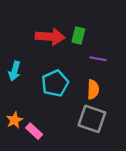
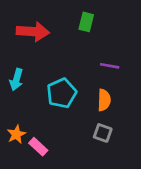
green rectangle: (78, 35) -> (86, 22), moved
red arrow: (50, 37) -> (33, 32), moved
gray square: (92, 119) -> (103, 133), size x0.6

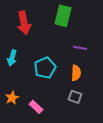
green rectangle: (86, 22) -> (63, 16), size x1.5
red arrow: (33, 32) -> (24, 23), turned 75
pink rectangle: (38, 147) -> (36, 107), moved

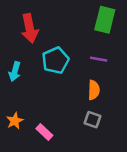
green rectangle: (63, 16) -> (105, 20), moved
cyan pentagon: (45, 68) -> (55, 60), moved

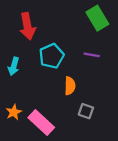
green rectangle: (105, 20) -> (97, 18), turned -45
orange semicircle: (94, 90) -> (70, 86), moved
pink rectangle: (44, 132) -> (41, 123), size x1.6

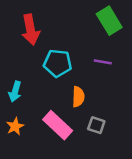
cyan pentagon: (52, 56) -> (58, 63), turned 30
cyan arrow: (14, 66) -> (15, 92), moved
pink rectangle: (41, 123) -> (58, 125), moved

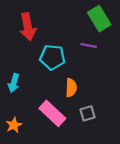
purple line: (103, 62) -> (89, 45), moved
gray square: (96, 125) -> (88, 113), turned -35
orange star: (15, 126) -> (14, 125), moved

